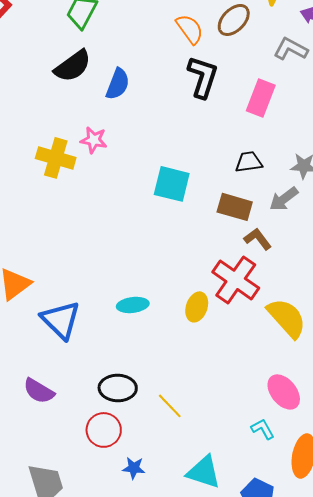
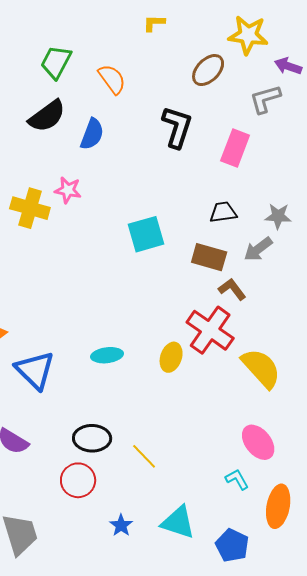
orange semicircle: (190, 29) -> (112, 79), moved
gray L-shape: (291, 49) -> (265, 99), turned -44
cyan square: (172, 184) -> (146, 234), turned -30
blue star: (134, 468) -> (121, 525), moved, turned 30

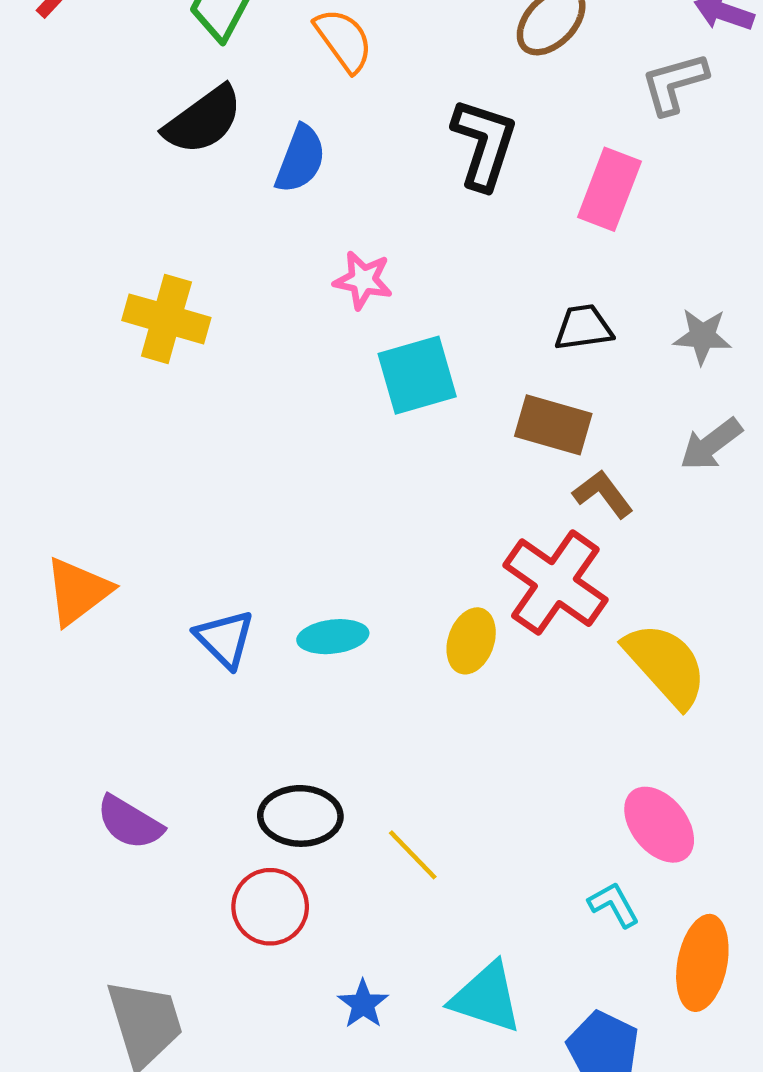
pink star: (68, 190) -> (363, 280), moved
gray arrow: (258, 249) -> (711, 444), moved
blue triangle: (35, 370) -> (225, 639), moved, size x0.7

